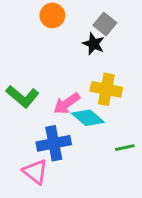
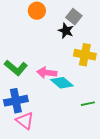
yellow cross: (106, 89) -> (85, 55), moved
pink arrow: (67, 104) -> (47, 73), turned 42
blue cross: (54, 143) -> (16, 101), moved

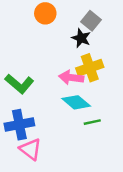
yellow cross: (85, 55) -> (90, 68), moved, turned -30
pink arrow: (47, 73) -> (71, 78), moved
green line: (88, 104) -> (92, 122), moved

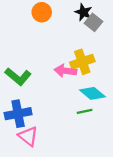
gray square: (91, 21) -> (94, 22), moved
black star: (81, 38) -> (83, 12), moved
cyan diamond: (76, 102) -> (92, 93), moved

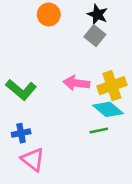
gray square: (94, 22) -> (95, 36), moved
yellow cross: (82, 62) -> (112, 86), moved
blue cross: (18, 114) -> (21, 133), size x0.6

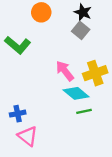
pink arrow: (76, 83) -> (65, 71), turned 45
green L-shape: (21, 90) -> (18, 45), moved
cyan diamond: (108, 109) -> (76, 93), moved

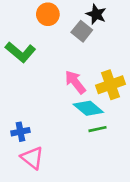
gray square: (81, 30) -> (82, 31), moved

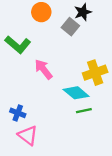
black star: (96, 14) -> (83, 12), turned 30
pink arrow: (75, 82) -> (44, 69), moved
blue cross: (20, 132) -> (18, 113), turned 32

